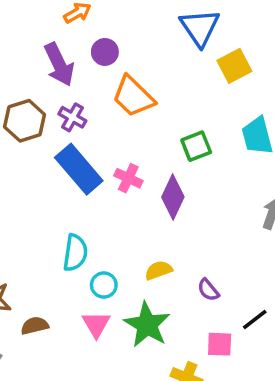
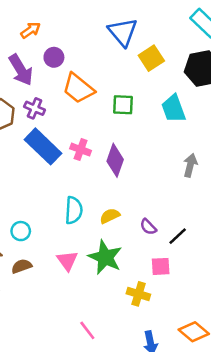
green square: (196, 146) -> (123, 105), moved, turned 30
cyan semicircle: (75, 253) -> (74, 210), moved
cyan circle: (104, 285) -> (21, 231), moved
black line: (255, 320) -> (178, 236), moved

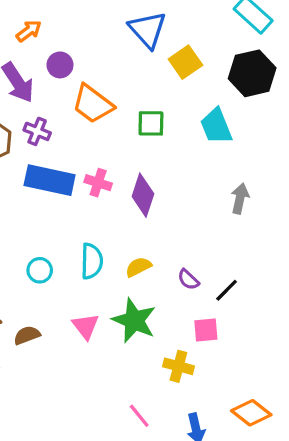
blue rectangle: (43, 146) -> (50, 180), turned -30
cyan circle: (21, 231) -> (40, 270), moved
pink line: (87, 330) -> (139, 416), moved

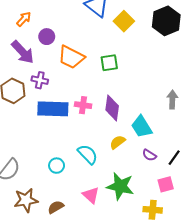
cyan trapezoid: (216, 126) -> (142, 127), moved
cyan semicircle: (92, 261) -> (88, 154), turned -35
yellow semicircle: (138, 267) -> (118, 142), moved

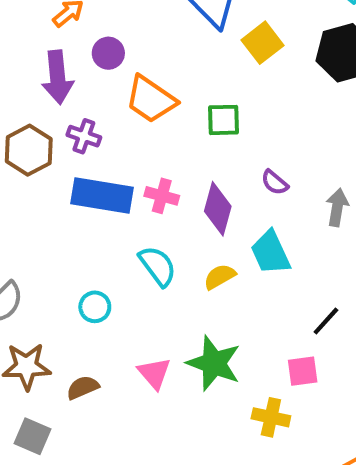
purple arrow: (23, 52) -> (58, 77), turned 30
cyan semicircle: (88, 154) -> (158, 266), moved
purple semicircle: (149, 155) -> (275, 182), moved

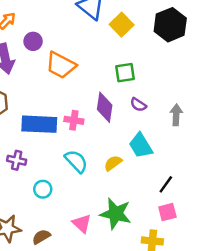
green square: (223, 120) -> (125, 73), moved
purple cross: (84, 136) -> (17, 160), moved
purple diamond: (218, 209) -> (105, 107), moved
black line: (326, 321) -> (166, 184), moved

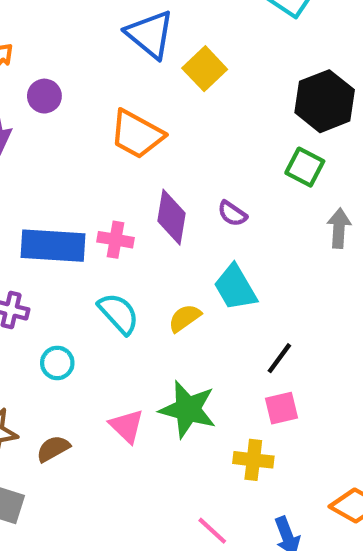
black hexagon: (170, 25) -> (325, 101), moved
orange trapezoid: (61, 65) -> (137, 134), moved
green square: (125, 73) -> (305, 167), moved, turned 35
gray arrow: (176, 115) -> (339, 228), moved

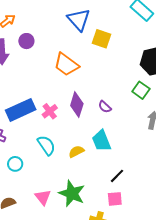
yellow square: (205, 69) -> (101, 39), turned -36
pink cross: (116, 240) -> (50, 111), turned 35
blue rectangle: (53, 246) -> (21, 110), turned -36

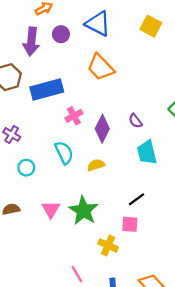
blue triangle: (79, 20) -> (98, 24), moved, turned -30
yellow square: (101, 39) -> (151, 26), moved
purple diamond: (77, 105) -> (102, 129), moved
blue rectangle: (21, 110) -> (47, 90), moved
cyan trapezoid: (101, 141) -> (147, 152), moved

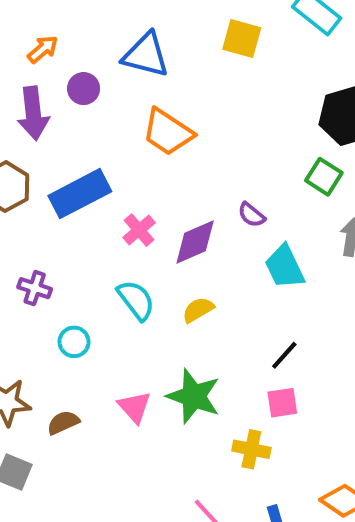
purple diamond: (102, 129) -> (195, 242), turned 52

